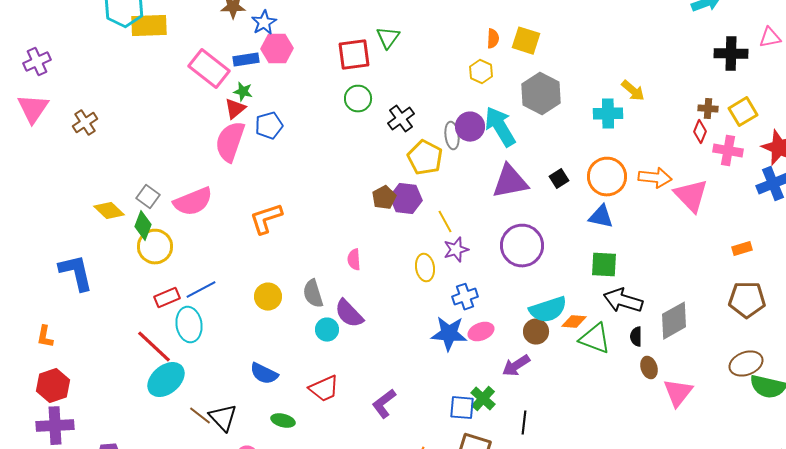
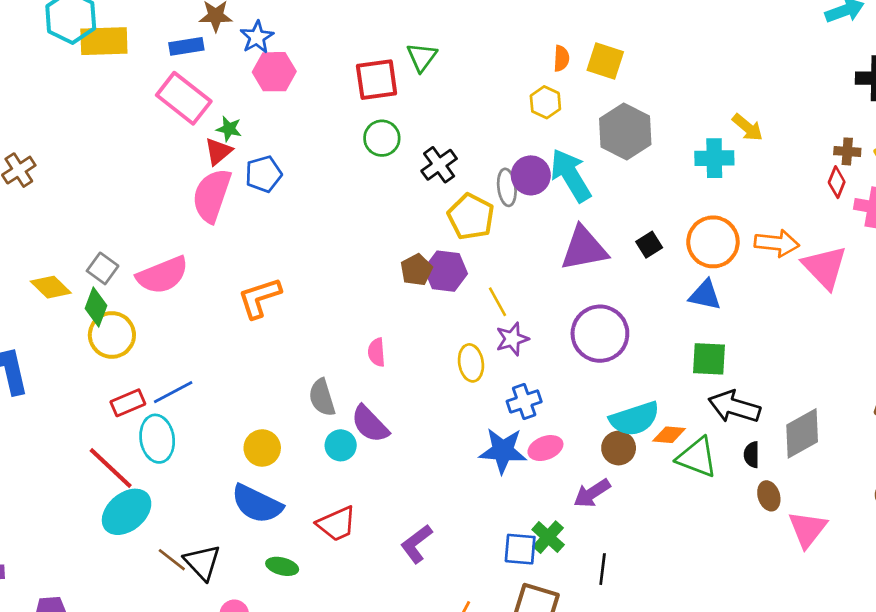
blue rectangle: (246, 60) -> (186, 46), moved
yellow circle: (268, 297) -> (262, 448), moved
blue semicircle: (264, 374) -> (257, 504), size x1.4

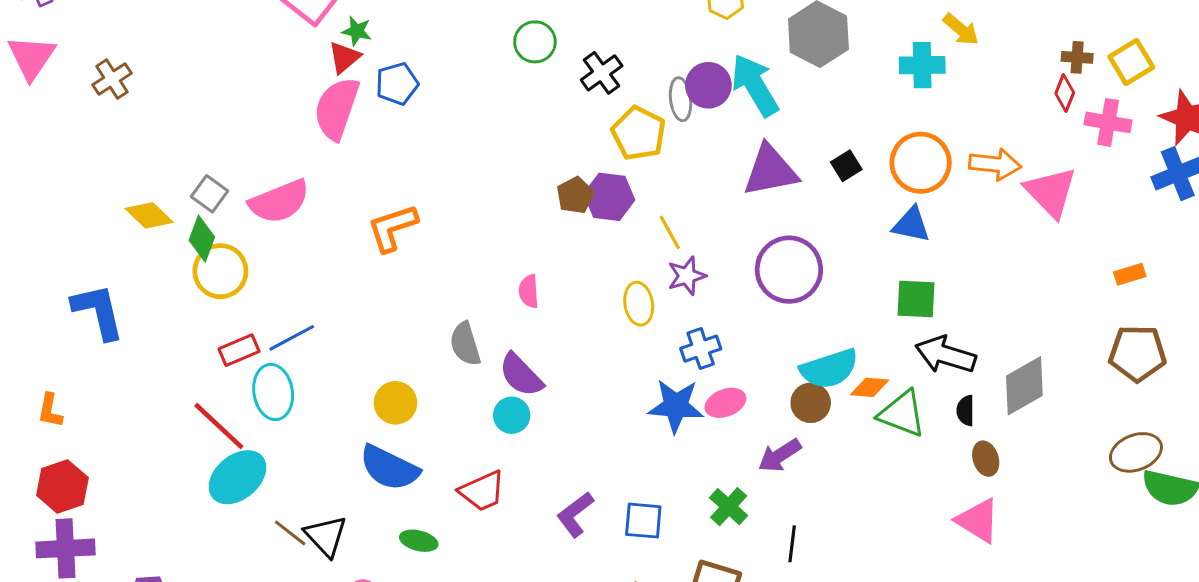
cyan circle: (341, 445) -> (512, 415), moved
pink triangle: (807, 529) -> (978, 521), moved, turned -36
blue square: (520, 549) -> (643, 521), moved

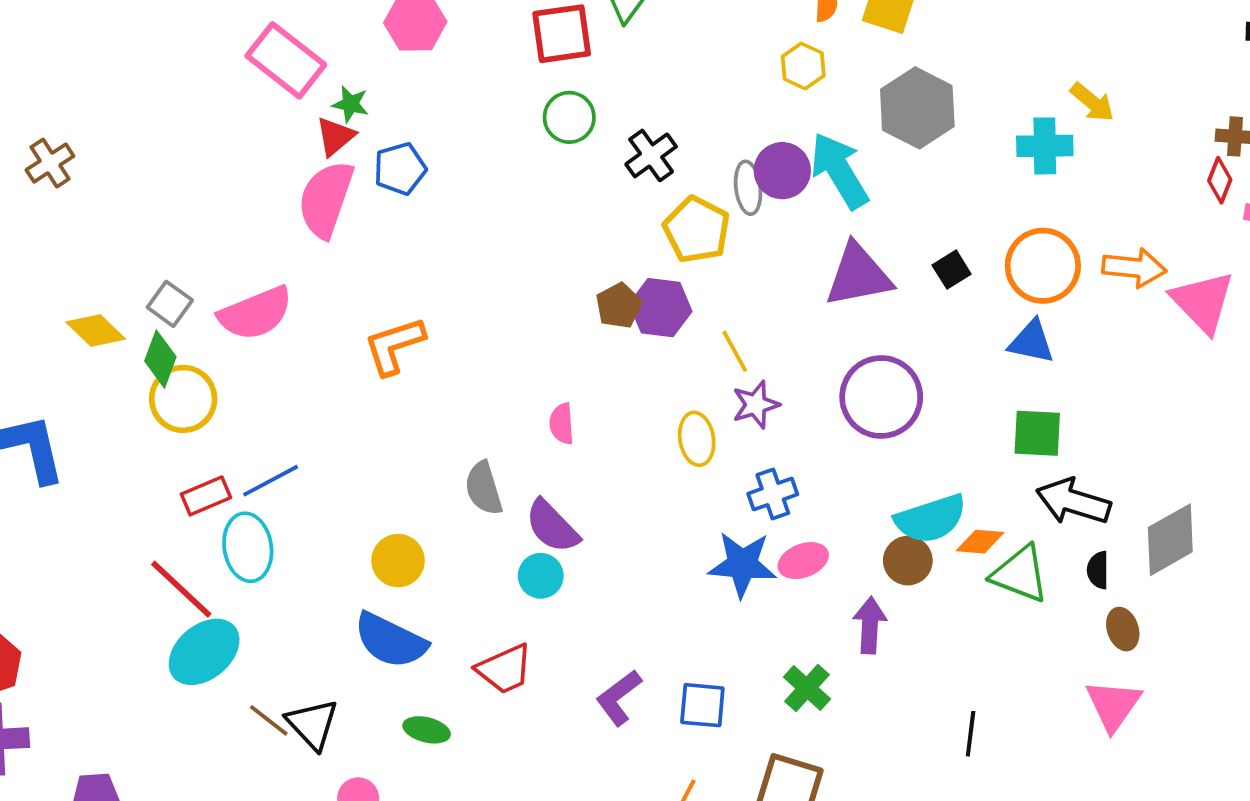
purple arrow: (780, 455) -> (870, 625), turned 126
pink triangle: (978, 521) -> (1113, 705), turned 33
black line: (792, 544) -> (971, 734), moved

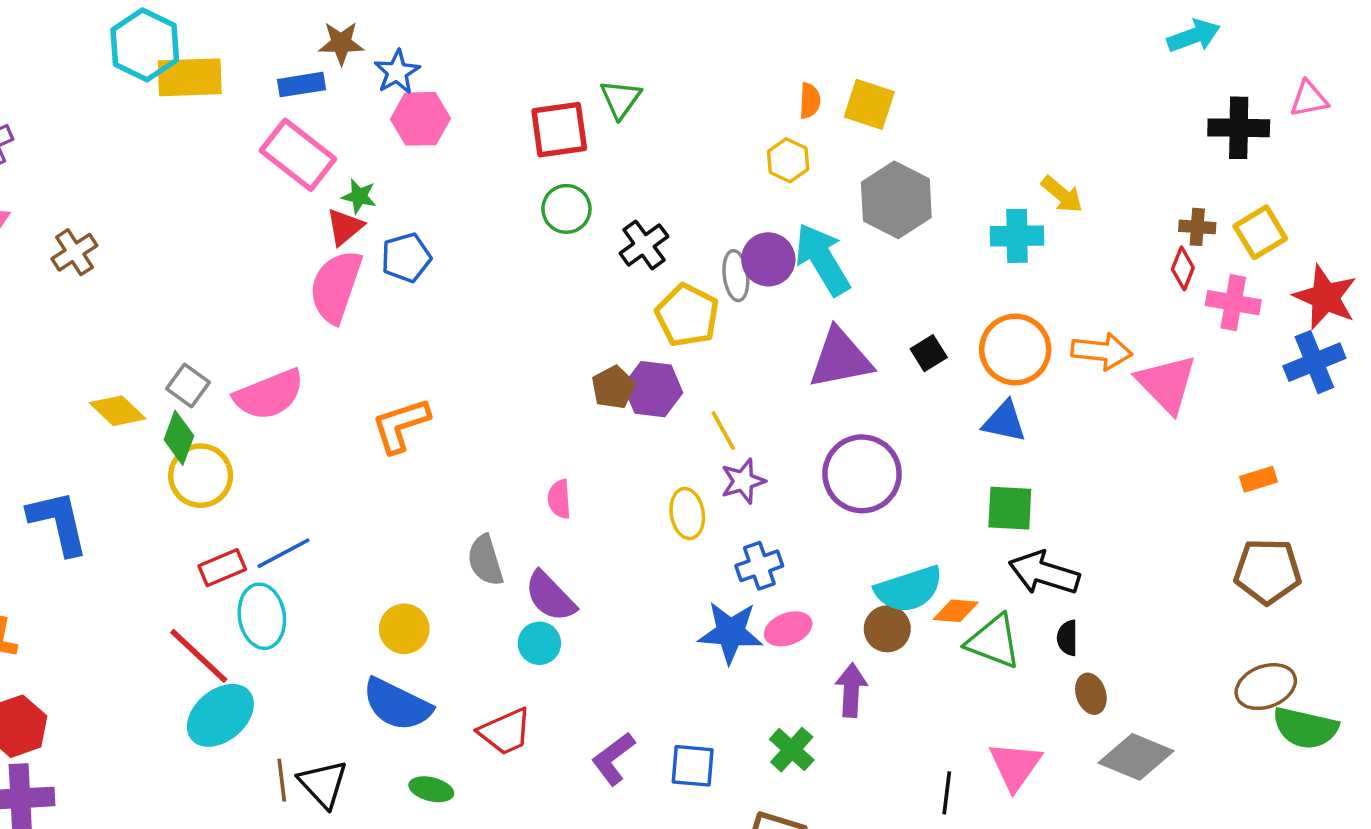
gray diamond: (1170, 540) -> (1136, 757), moved, turned 52
pink triangle: (1113, 705) -> (1015, 766), moved
brown line: (269, 720) -> (282, 780), turned 45

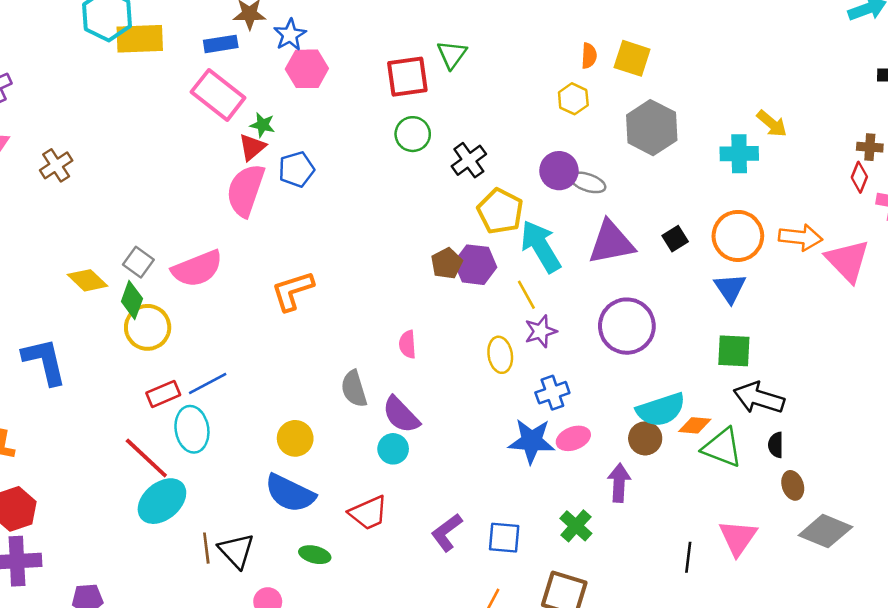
cyan arrow: (822, 259) -> (541, 246), moved
gray ellipse: (736, 276) -> (588, 182), moved, turned -64
blue triangle: (1004, 422) -> (730, 288), turned 44

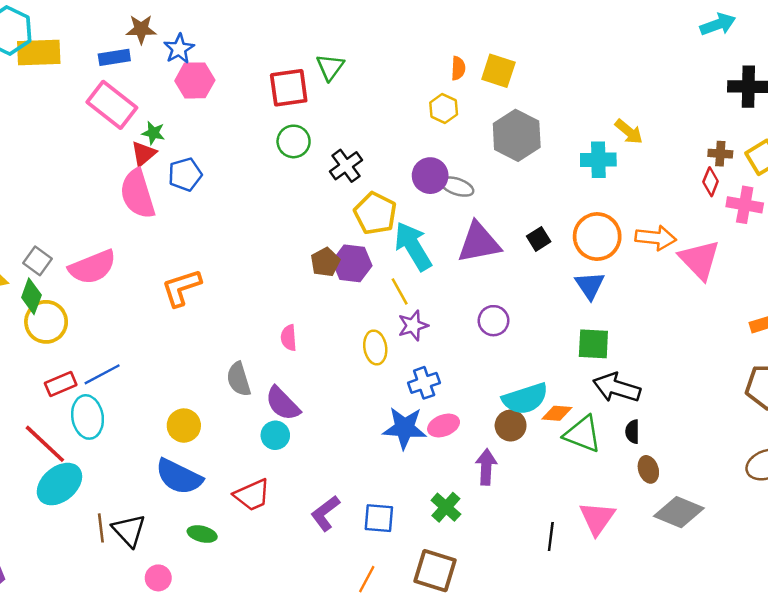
pink semicircle: (246, 190) -> (138, 194), turned -36
purple circle: (627, 326) -> (494, 321), size x0.6

